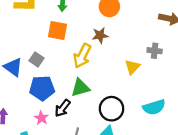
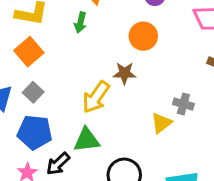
orange square: (57, 30) -> (29, 52), moved, turned 30
gray cross: (155, 51) -> (183, 104), moved

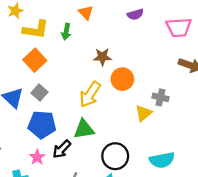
green arrow: (80, 22) -> (66, 32), moved
orange circle: (143, 36) -> (122, 79), moved
brown star: (125, 73) -> (102, 57), moved

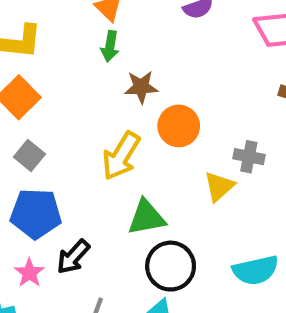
green arrow: (66, 32) -> (110, 46), moved
green triangle: (84, 129) -> (146, 217), moved

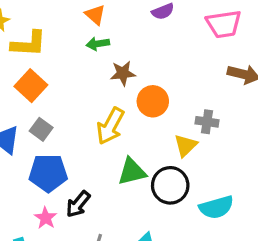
green arrow: (110, 46) -> (98, 44), turned 75
black circle: (171, 266) -> (170, 185), moved

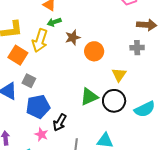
gray cross: (207, 122) -> (137, 48), moved
yellow arrow: (110, 126) -> (40, 41), moved

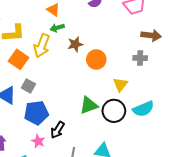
cyan semicircle: (145, 109) -> (143, 109), moved

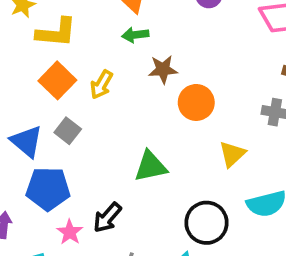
yellow arrow: (42, 46) -> (101, 85), moved, size x0.7
green triangle: (89, 105) -> (151, 166), moved
black circle: (114, 111) -> (206, 223), moved
blue pentagon: (36, 113) -> (48, 189), moved

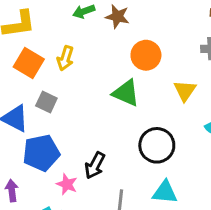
brown star: (163, 69) -> (117, 16), moved, turned 30
green triangle: (151, 166) -> (126, 93), moved, turned 48
black circle: (206, 223) -> (157, 145), moved

